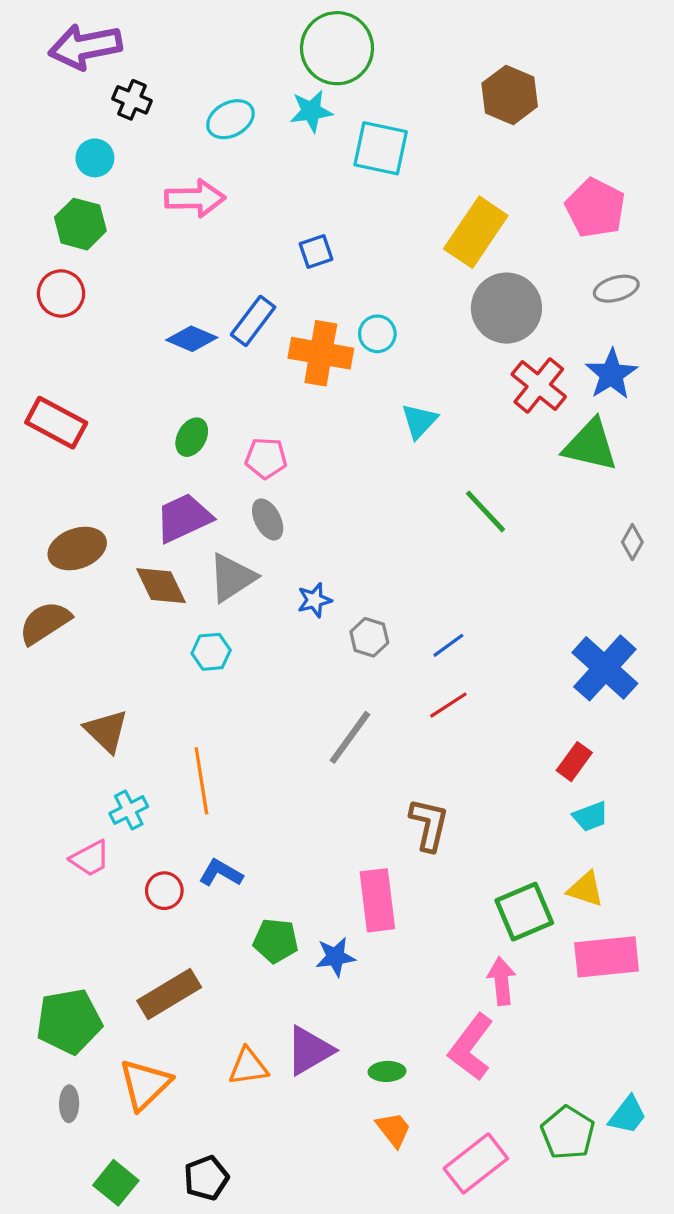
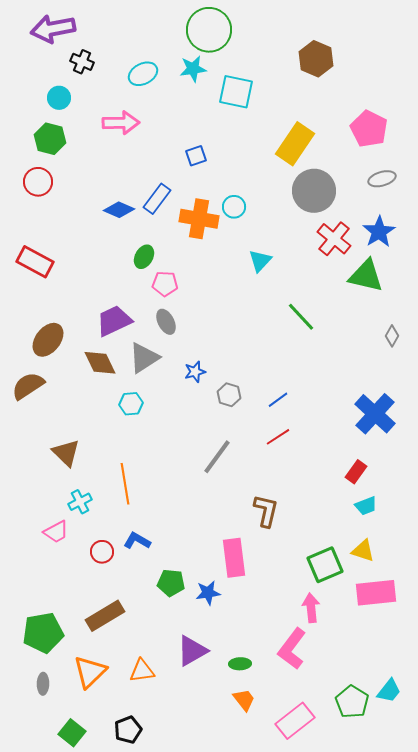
green ellipse: (192, 437) -> (144, 257), moved
brown ellipse: (77, 549) -> (48, 340), turned -32
orange triangle: (248, 1067) -> (142, 671), moved

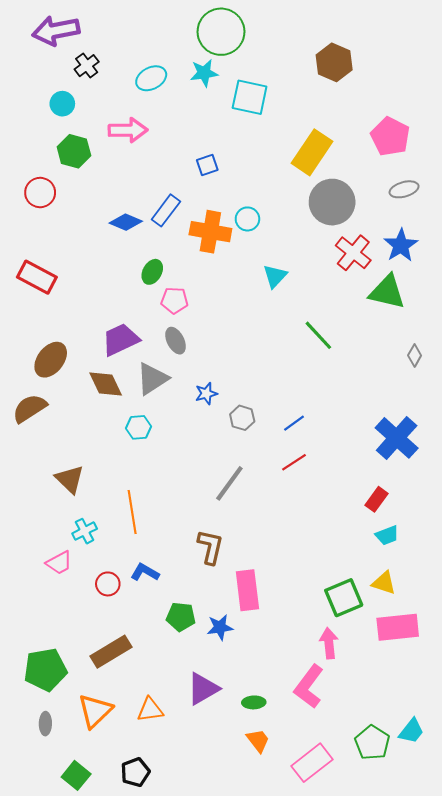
black cross: (82, 62) -> (87, 66), turned 30
green hexagon: (50, 139) -> (74, 151), moved
brown L-shape: (266, 511) -> (210, 547), moved

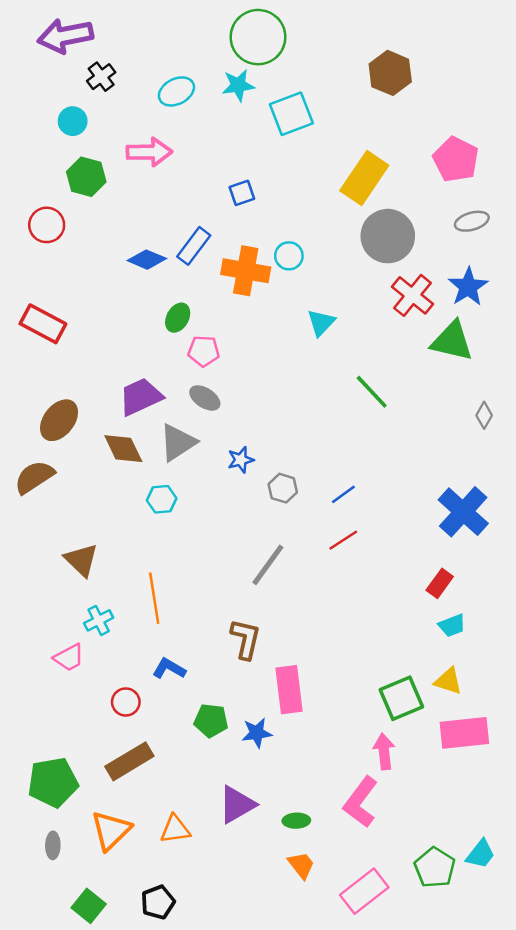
cyan square: (250, 97) -> (291, 114), turned -33
gray ellipse: (176, 341) -> (205, 398), turned -30
red circle: (108, 584) -> (126, 702), moved

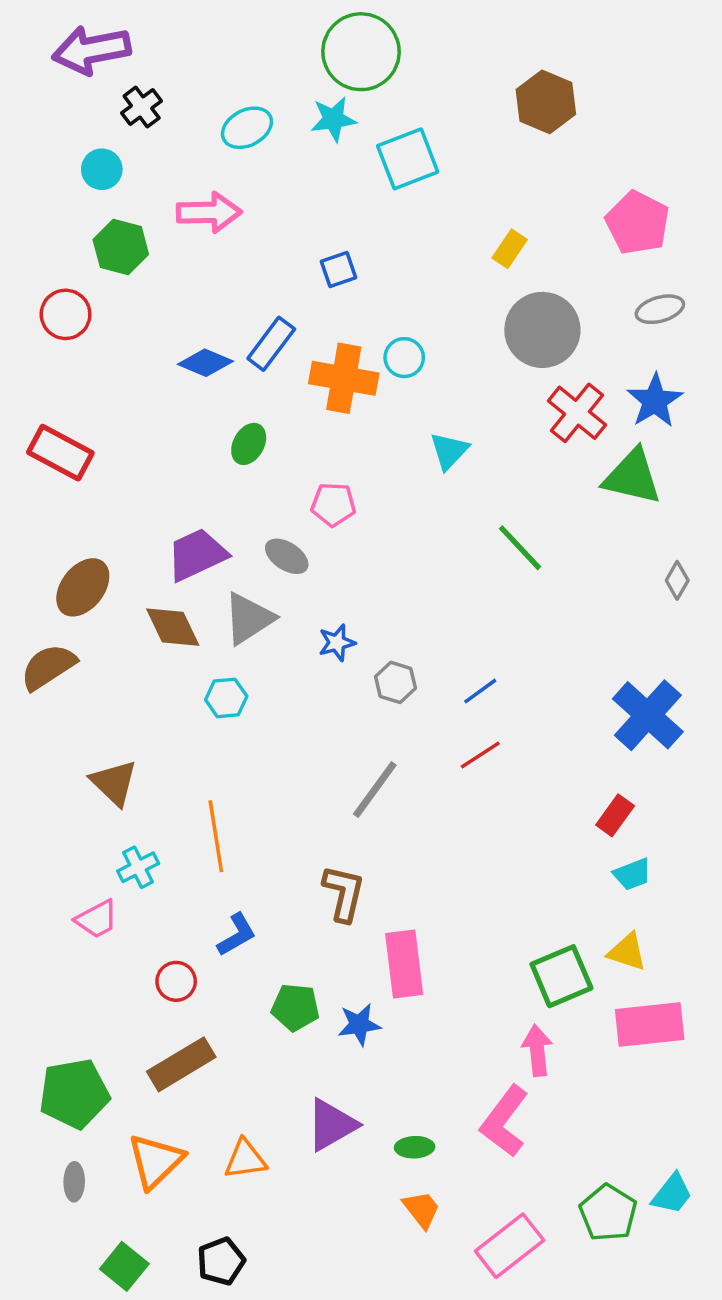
yellow rectangle: (364, 178) -> (510, 249), size x0.5
pink pentagon: (204, 351) -> (333, 504), moved
blue L-shape: (169, 669) -> (237, 935), turned 120

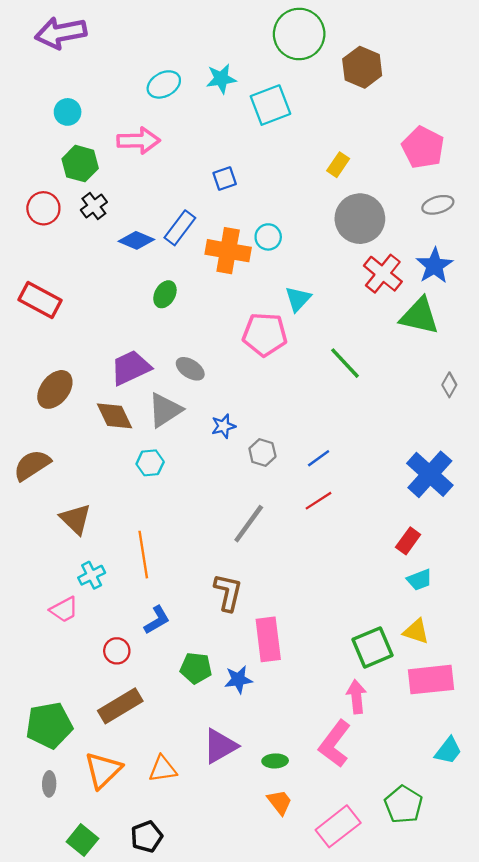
green circle: (361, 52) -> (299, 34), moved
black cross: (142, 107) -> (94, 206), moved
pink pentagon: (333, 504) -> (265, 334), moved, size x1.5
brown semicircle: (48, 667) -> (32, 465), moved
cyan trapezoid: (672, 1194) -> (448, 751), moved

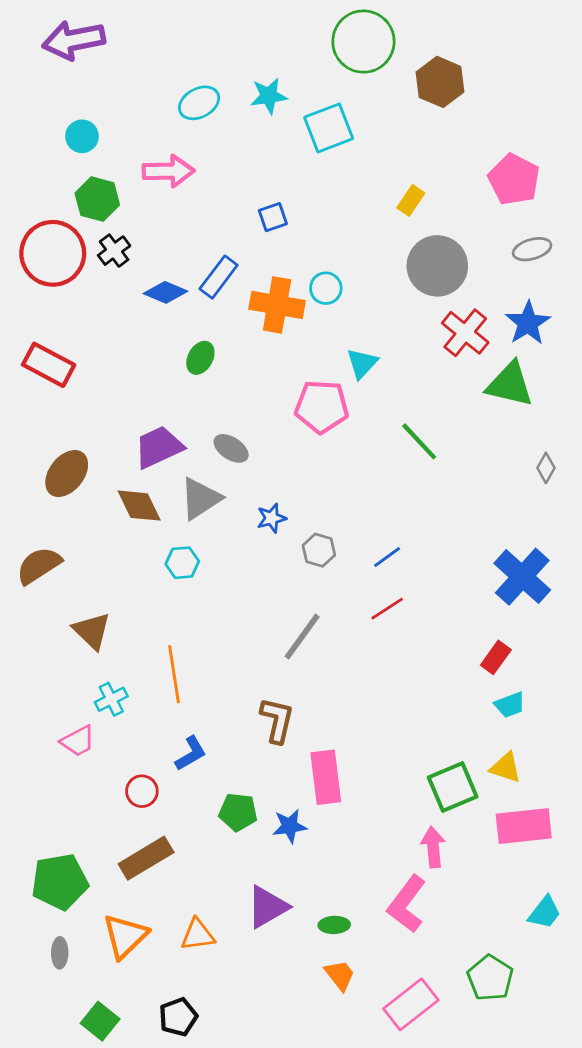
red circle: (43, 208) -> (53, 253), size x1.6

